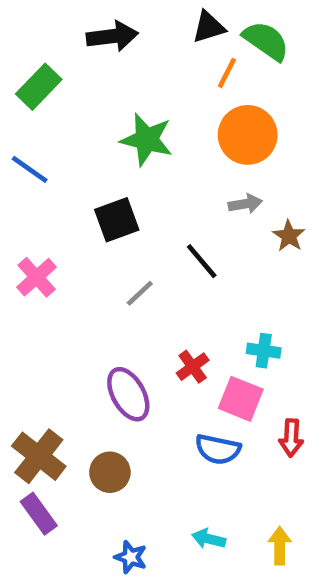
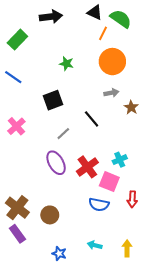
black triangle: (209, 27) -> (95, 12), turned 42
green star: (147, 140) -> (66, 64), size x0.6
cyan cross: (264, 351) -> (120, 160), turned -32
red cross: (193, 367) -> (87, 167), size x1.5
purple ellipse: (128, 394) -> (56, 163), moved

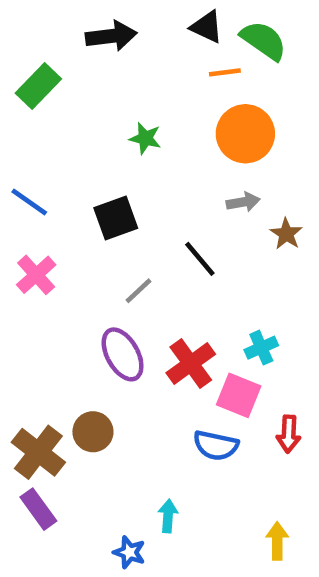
orange line: (103, 33) -> (225, 72), turned 56
blue line: (13, 77) -> (29, 202), moved
brown circle: (50, 215) -> (93, 432), moved
cyan arrow: (95, 245) -> (168, 516), moved, turned 80

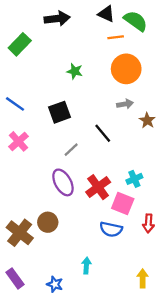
purple rectangle: (38, 509) -> (15, 278), moved
blue star: (129, 552) -> (55, 284), moved

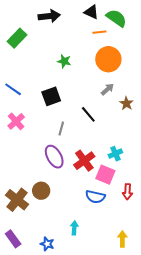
gray arrow: (125, 104) -> (107, 89), turned -32
gray line: (71, 150) -> (61, 128), turned -32

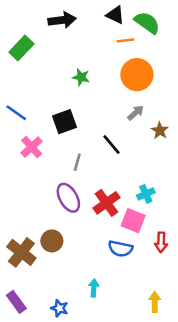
pink cross: (16, 121) -> (32, 147), moved

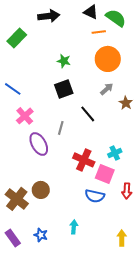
black square: (65, 122) -> (64, 89), moved
purple ellipse: (68, 198) -> (39, 144), moved
red cross: (106, 203) -> (84, 160), turned -30
blue star: (59, 308) -> (41, 235), moved

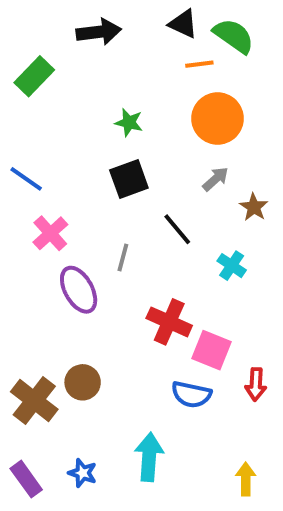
cyan cross: (115, 153) -> (232, 266), moved, turned -32
cyan arrow: (74, 227) -> (149, 457), size x1.6

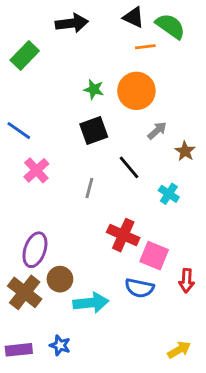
orange circle: (218, 119) -> (136, 91), moved
purple ellipse: (79, 290) -> (35, 250), moved, turned 48
cyan arrow: (149, 457) -> (91, 303), moved, turned 80
purple rectangle: (26, 479) -> (19, 350), turned -60
yellow arrow: (246, 479) -> (179, 350), turned 60

